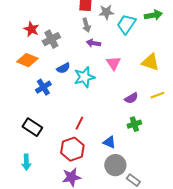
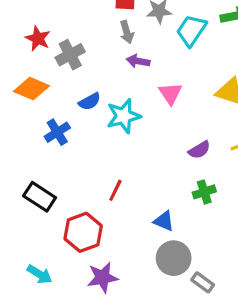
red hexagon: (72, 149) -> (83, 232), moved
cyan arrow: (26, 162) -> (40, 274), moved, turned -56

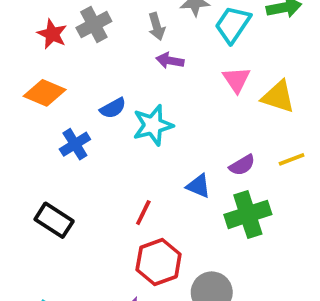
gray cross: (70, 55) -> (94, 25), moved
pink triangle: (170, 93) -> (236, 80), moved
green cross: (204, 192) -> (248, 214), size x1.6
blue triangle: (164, 221) -> (198, 186), moved
red hexagon: (83, 232) -> (159, 262), moved

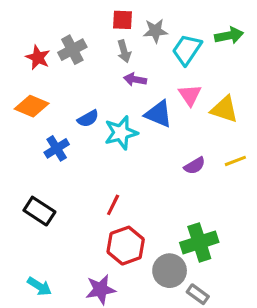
blue triangle: (198, 186) -> (159, 114), moved, size x1.4
green cross: (248, 214) -> (199, 242), moved

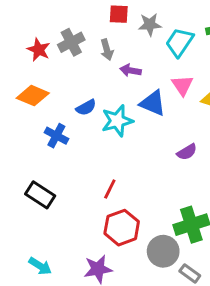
gray arrow: (124, 51) -> (107, 50), moved
blue cross: (57, 148) -> (56, 136), turned -30

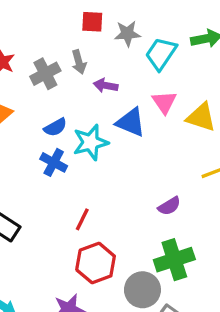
gray cross: (71, 42) -> (45, 74), moved
blue cross: (56, 136) -> (54, 162), moved
purple semicircle: (187, 152) -> (169, 206), moved

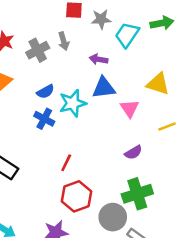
purple arrow: (106, 85) -> (99, 59), moved
pink triangle: (164, 102) -> (130, 108), moved
blue triangle: (131, 122) -> (104, 88), turned -30

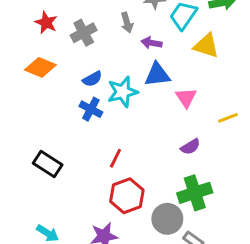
gray arrow: (64, 41) -> (127, 23), moved
yellow triangle: (158, 84) -> (206, 46), moved

